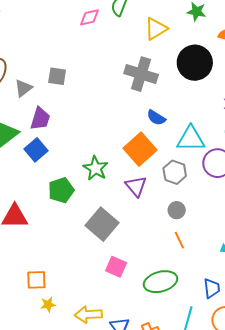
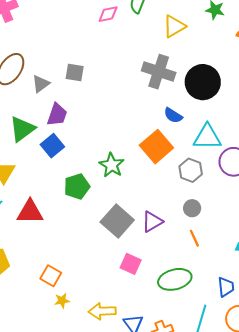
black circle: (195, 63) -> (203, 82), moved
purple triangle: (136, 186) -> (152, 222), moved, turned 40
orange square: (36, 280) -> (51, 276), turned 30

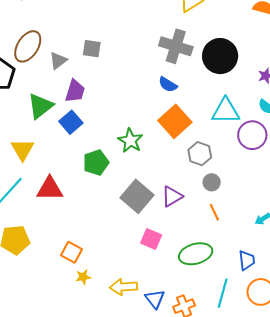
blue semicircle: (173, 115) -> (168, 85), moved
gray hexagon: (191, 170) -> (200, 154), moved

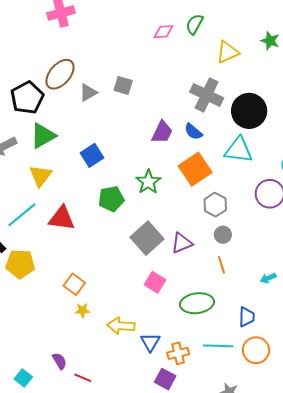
purple trapezoid: (75, 91) -> (162, 132), moved
green triangle: (40, 106) -> (43, 136), moved
cyan triangle: (226, 111) -> (239, 150), moved
cyan line: (223, 293) -> (218, 346), turned 68

